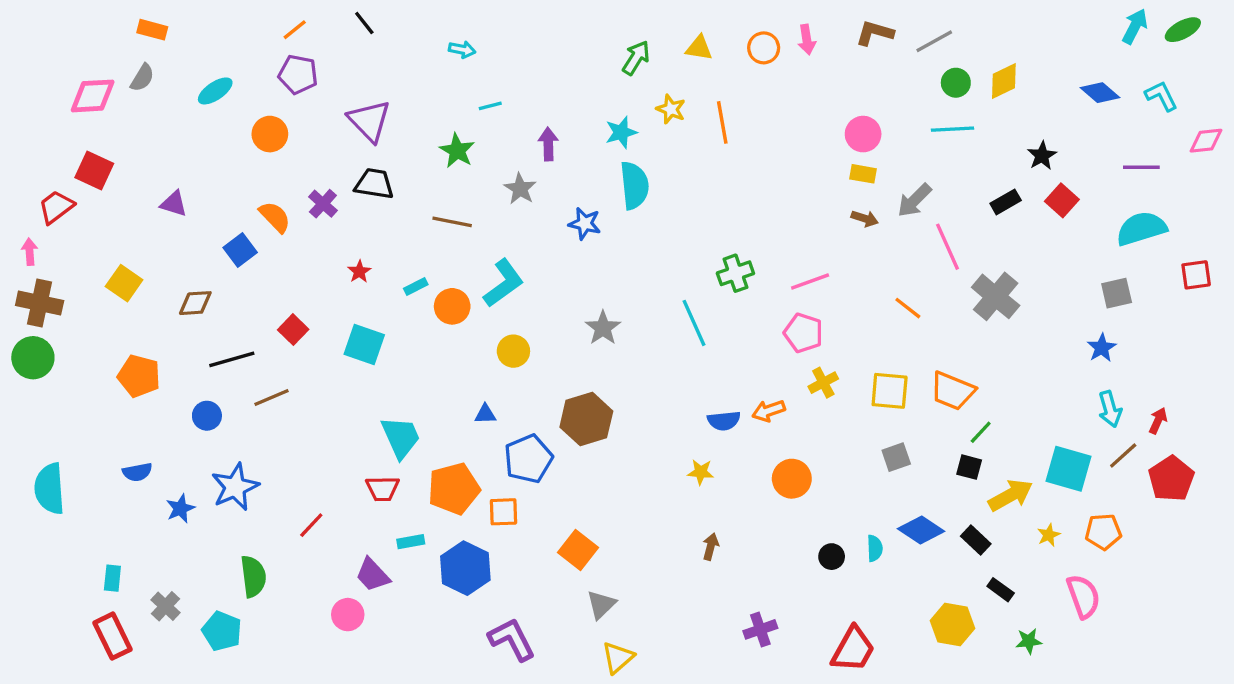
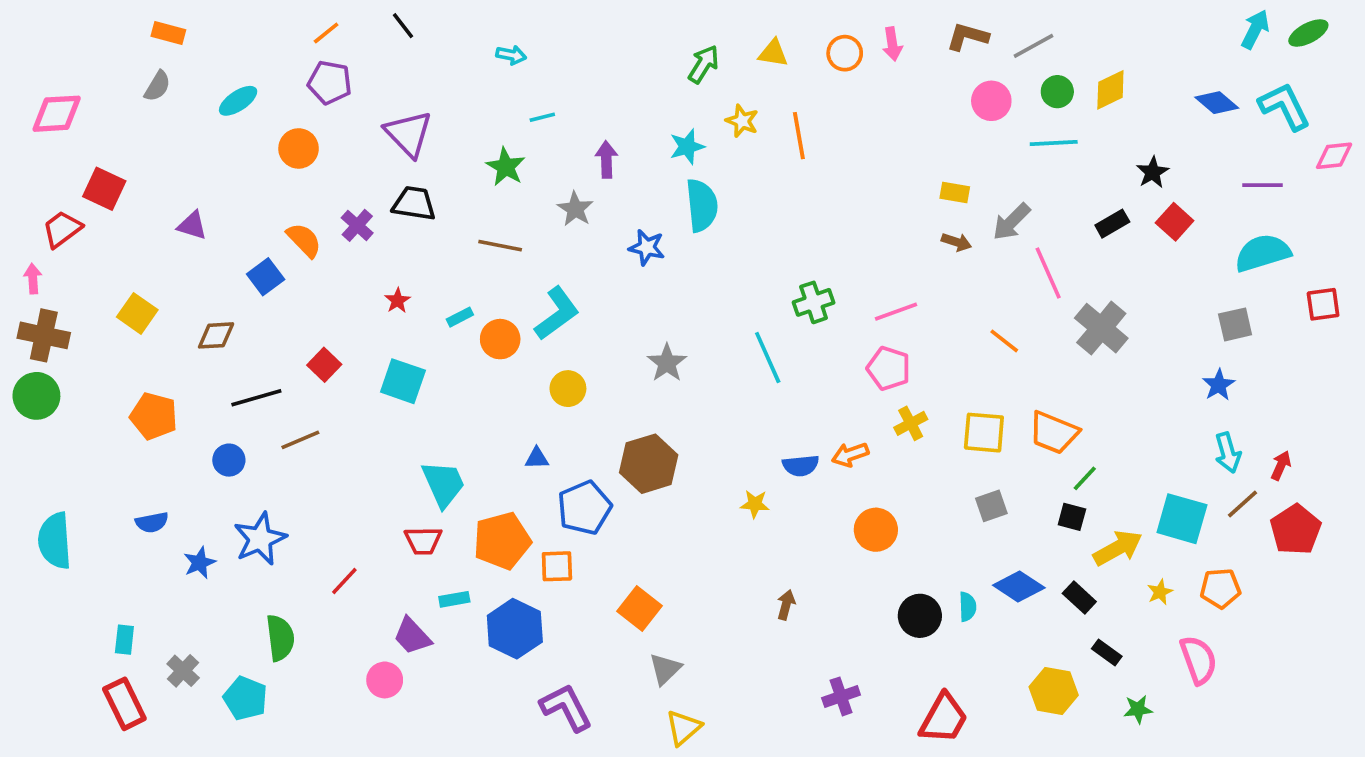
pink diamond: (93, 96) -> (57, 114), moved
cyan L-shape: (1161, 96) -> (1285, 106), size x1.4
pink circle: (863, 134) -> (991, 101), moved
yellow star: (701, 472) -> (755, 504), moved
black circle: (832, 557) -> (920, 616), size x1.5

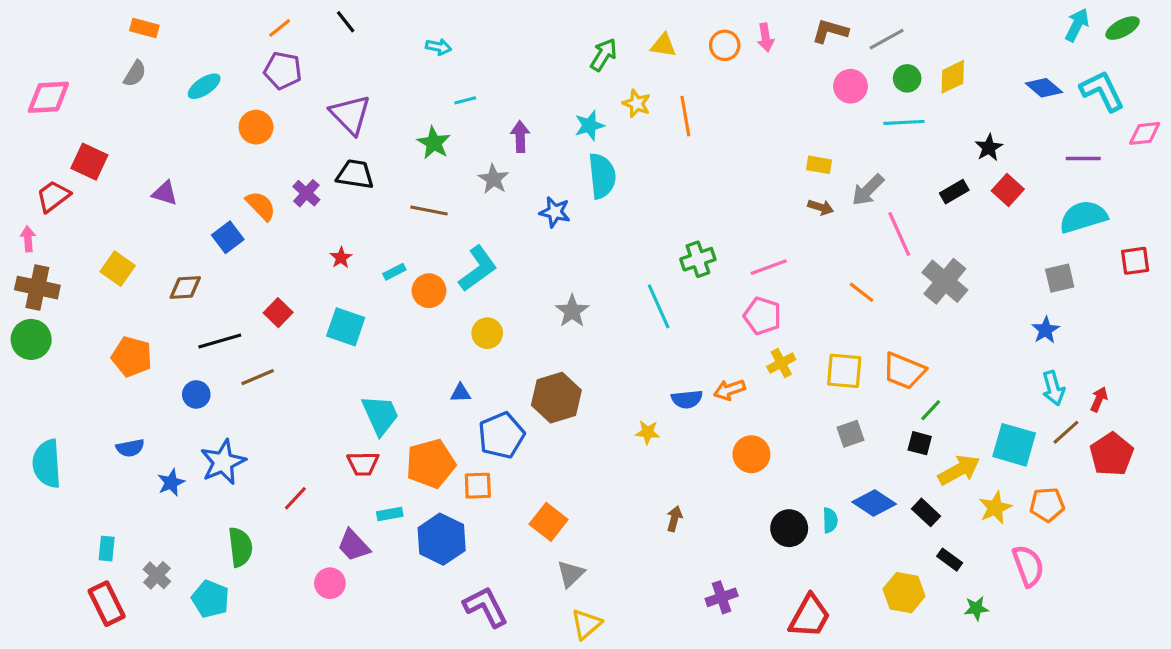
yellow star: (1160, 592) -> (995, 508), size x1.5

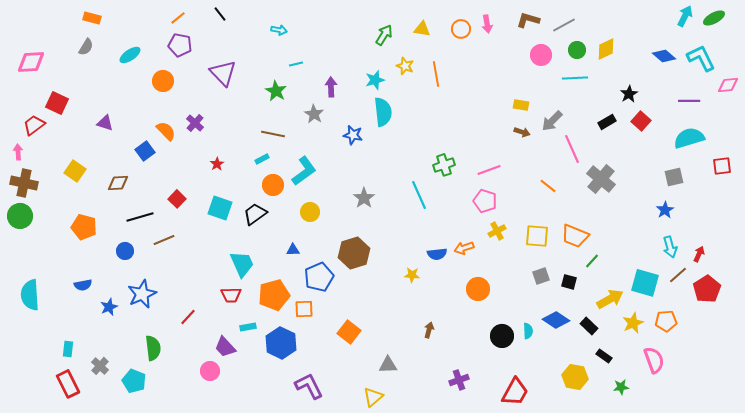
black trapezoid: (355, 174) -> (255, 214), moved, turned -45
cyan rectangle: (394, 272) -> (262, 159), moved
black square: (920, 443) -> (569, 282), moved
gray triangle: (571, 574) -> (388, 365), moved, turned 42

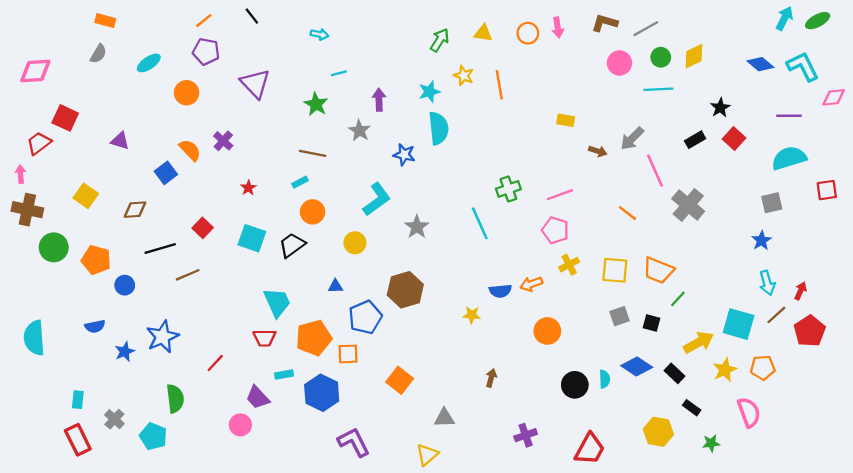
yellow rectangle: (521, 105) -> (566, 120), moved
cyan L-shape: (304, 171) -> (377, 199), moved
green circle: (20, 216) -> (54, 247), moved
blue circle: (125, 251) -> (125, 285), moved

